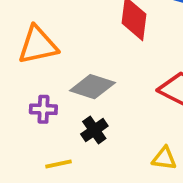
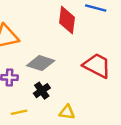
yellow triangle: (164, 158) -> (67, 112), moved

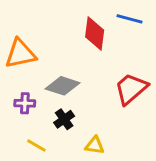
red trapezoid: (97, 66) -> (131, 89), turned -68
yellow line: (19, 112) -> (36, 145), turned 42

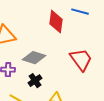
red trapezoid: (131, 89) -> (81, 60), turned 95

